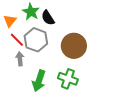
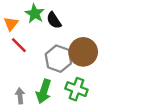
gray hexagon: (36, 40) -> (58, 59), moved
gray arrow: (20, 59) -> (20, 96), moved

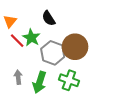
green star: (35, 14) -> (31, 38), moved
gray arrow: (20, 96) -> (18, 77), moved

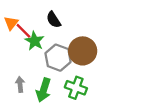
red line: (17, 41) -> (23, 31), moved

